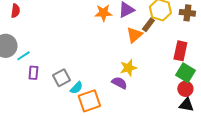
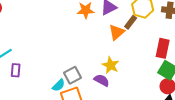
yellow star: (128, 68) -> (111, 65), turned -30
gray square: (61, 78) -> (73, 75), moved

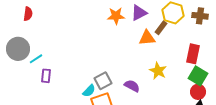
orange triangle: (117, 32) -> (147, 38), turned 36
yellow star: (111, 65) -> (158, 71), moved

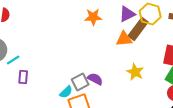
purple triangle: (139, 13) -> (127, 14), moved
brown rectangle: (161, 28) -> (138, 29), size x1.6
purple semicircle: (132, 86) -> (95, 79), moved

